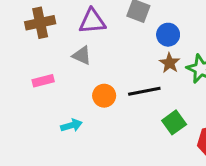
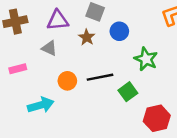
brown star: (170, 63) -> (87, 37), moved
green square: (174, 122) -> (128, 92), moved
cyan arrow: (71, 125) -> (41, 105), size x1.5

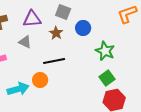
black line: (100, 77) -> (54, 61), moved
orange circle: (67, 81) -> (40, 80), moved
green square: (128, 92) -> (107, 78), moved

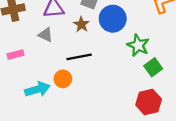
blue circle: (83, 28) -> (113, 19), size x1.5
green square: (107, 78) -> (153, 67), moved

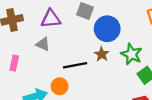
brown star: (81, 24) -> (102, 54), moved
pink rectangle: (15, 55) -> (14, 63), turned -64

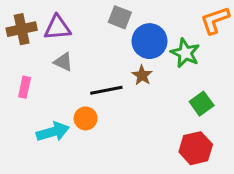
purple triangle: (51, 19) -> (57, 28), moved
green star: (132, 54) -> (185, 53), moved

